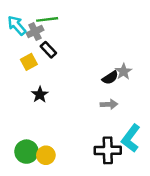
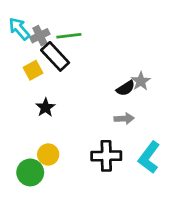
green line: (47, 19) -> (69, 36), moved
black rectangle: (48, 50) -> (55, 56), size x1.5
black cross: (108, 150) -> (106, 156), moved
yellow circle: (46, 155) -> (48, 154), moved

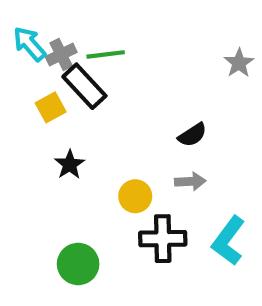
gray star: (141, 81) -> (239, 63), moved
yellow circle: (48, 154) -> (135, 196), moved
green circle: (30, 172) -> (78, 264), moved

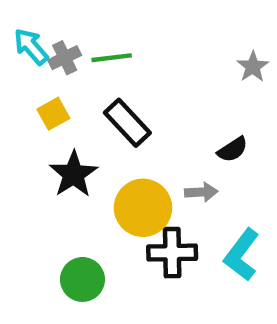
black rectangle: (84, 86) -> (127, 123), moved
black semicircle: (192, 135) -> (233, 150), moved
black star: (70, 165) -> (74, 174), size x1.5
yellow circle: (135, 196) -> (143, 208), size x1.6

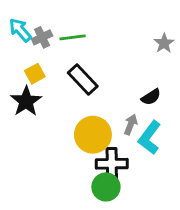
black star: (74, 174) -> (26, 101), moved
gray arrow: (201, 192) -> (131, 125), turned -66
cyan L-shape: (242, 255) -> (150, 138), moved
green circle: (82, 279) -> (106, 187), moved

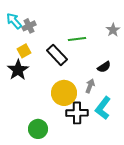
green line: (73, 37) -> (77, 39), moved
cyan L-shape: (150, 138) -> (103, 108), moved
green circle: (106, 187) -> (38, 129), moved

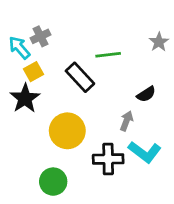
cyan arrow: (14, 21) -> (19, 48), moved
yellow circle: (64, 93) -> (67, 131), moved
cyan L-shape: (103, 108) -> (145, 152), turned -90

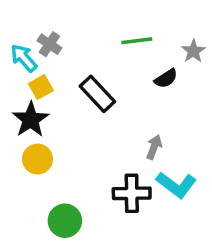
gray cross: (40, 36) -> (49, 44), turned -30
green line: (108, 55) -> (137, 41), moved
black semicircle: (146, 94) -> (166, 78), moved
yellow circle: (67, 131) -> (37, 159), moved, size x0.7

